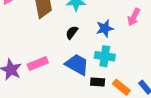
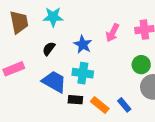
blue star: (105, 28) -> (83, 44), turned -30
pink rectangle: (38, 63) -> (14, 69), moved

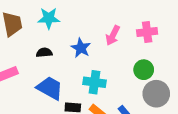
black semicircle: (49, 49) -> (44, 53), turned 48
cyan cross: (83, 73) -> (94, 82), moved

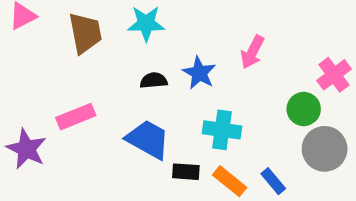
pink cross: (147, 32) -> (334, 75), moved, turned -30
black semicircle: (44, 53) -> (154, 81), moved

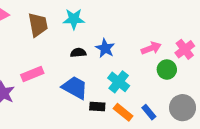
pink arrow: (252, 52) -> (151, 48), moved, turned -138
cyan cross: (222, 130) -> (119, 82), turned 30
gray circle: (325, 149) -> (183, 108), moved

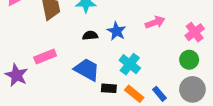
pink arrow: (151, 48) -> (155, 22), moved
green circle: (167, 70) -> (189, 60), moved

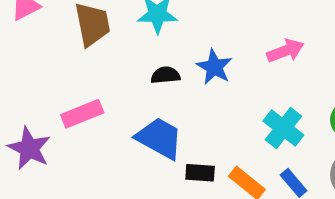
cyan cross: (130, 64) -> (283, 128), moved

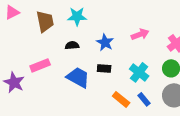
black semicircle: (166, 75) -> (72, 45), moved
black rectangle: (200, 173) -> (104, 68), moved

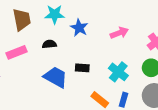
blue star: (105, 42) -> (79, 28), moved
pink rectangle: (40, 65) -> (17, 52), moved
blue rectangle: (144, 99) -> (123, 100), turned 56

